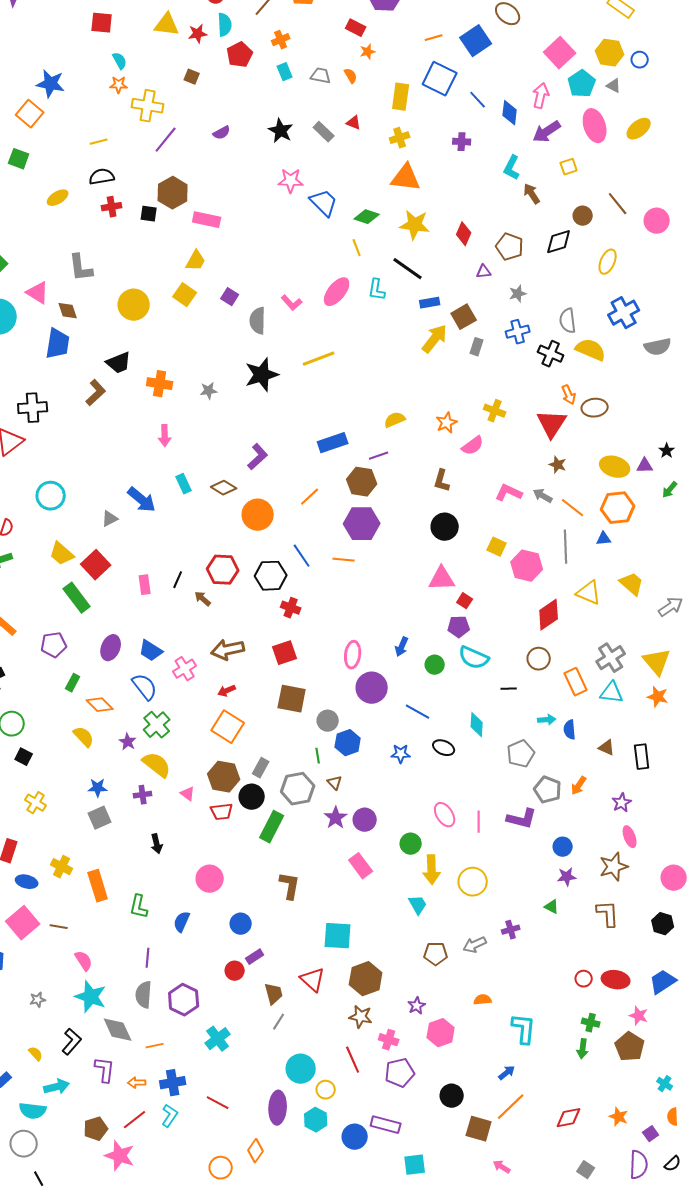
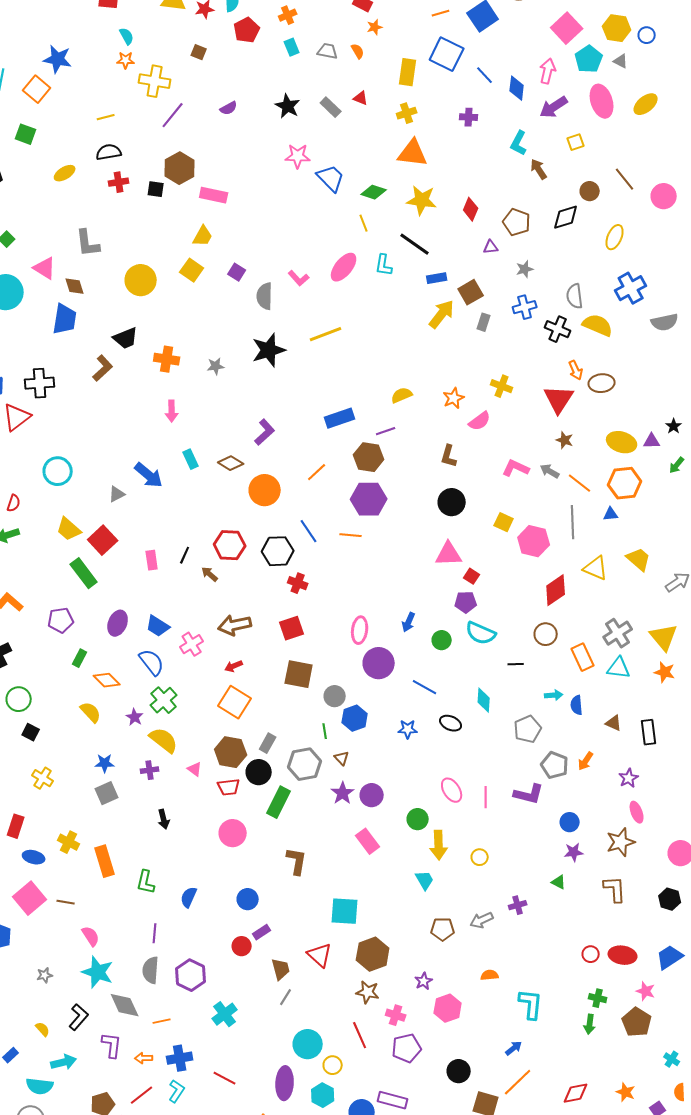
pink circle: (210, 879) -> (233, 833), moved
yellow circle: (473, 882) -> (480, 857), size x0.6

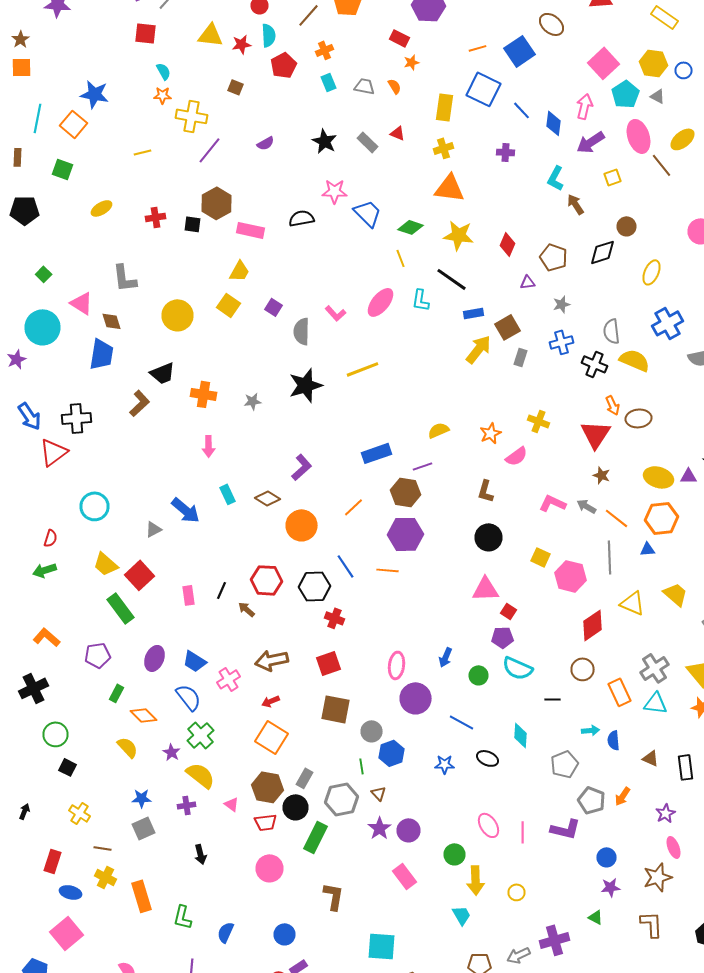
black semicircle: (109, 152) -> (302, 218), moved
brown line: (625, 179) -> (662, 165), moved
brown line: (66, 902) -> (102, 848), moved
purple cross: (518, 905) -> (554, 940), size x1.6

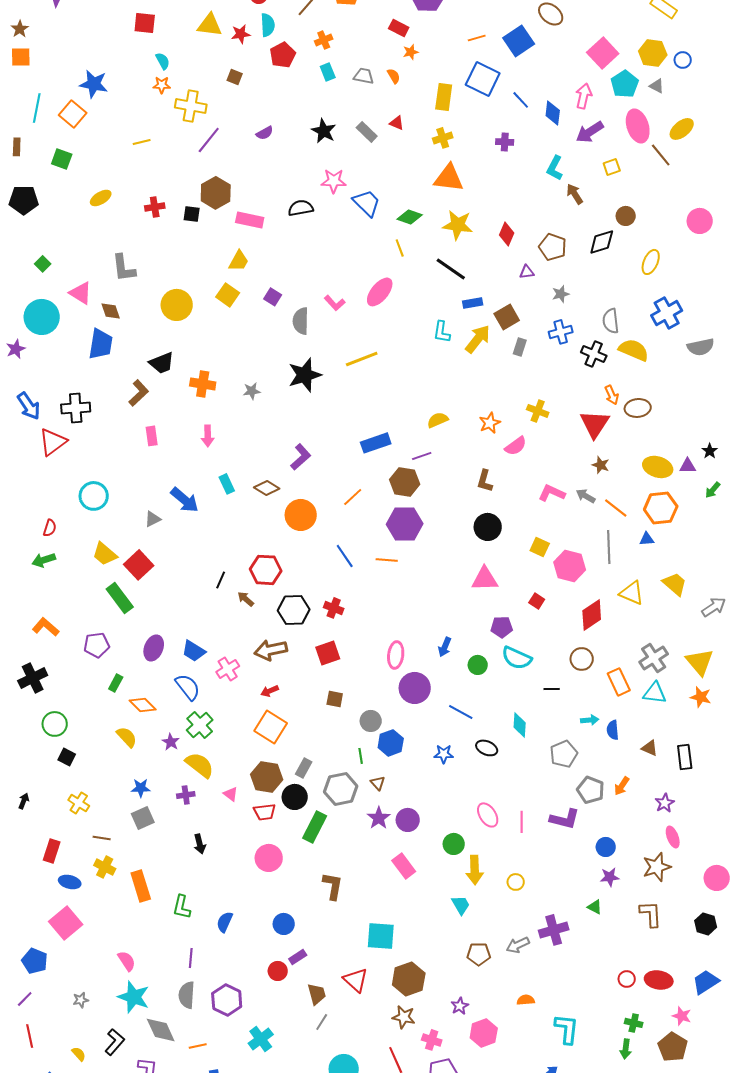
cyan L-shape: (420, 300) -> (442, 332), moved
black hexagon: (314, 586) -> (294, 610), moved
pink rectangle: (188, 595) -> (152, 436), moved
red square: (508, 611) -> (537, 601), moved
brown square: (336, 709) -> (335, 699), size x0.6

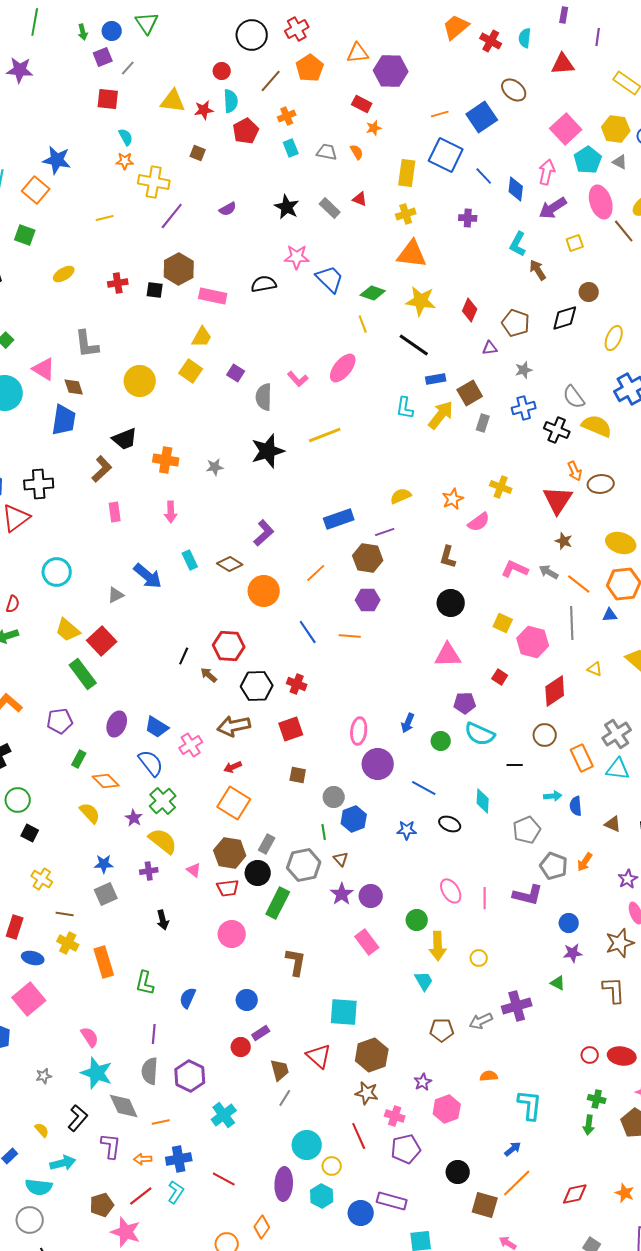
gray semicircle: (611, 321) -> (574, 397), turned -30
purple hexagon: (405, 524) -> (368, 600), size x0.7
yellow triangle: (632, 593) -> (595, 669), size x0.6

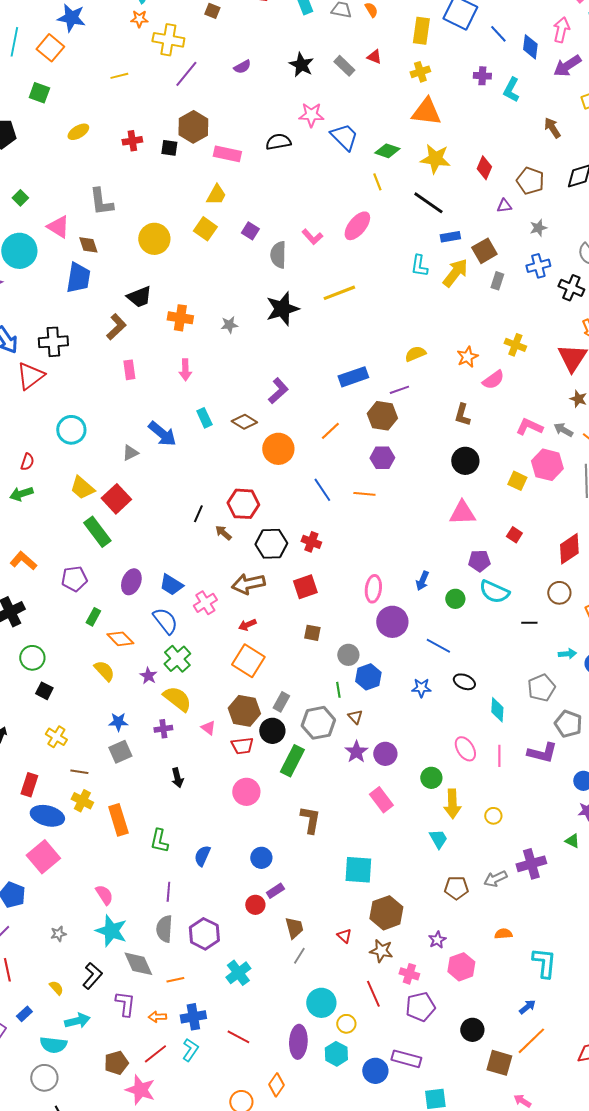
cyan L-shape: (518, 244) -> (511, 90), moved
pink hexagon: (533, 642) -> (547, 465), moved
cyan diamond: (483, 801) -> (497, 710), moved
blue ellipse: (33, 958) -> (47, 816), size x1.5
red triangle: (319, 1056) -> (344, 936), moved, size x0.6

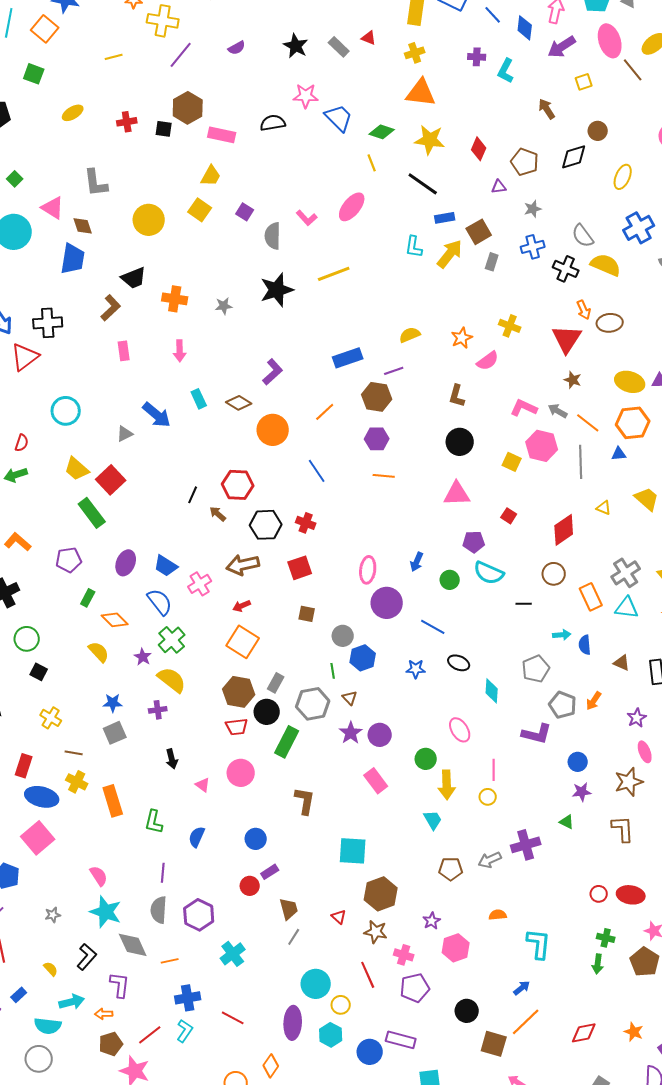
orange line: (364, 494) -> (384, 476), moved
pink triangle: (208, 728) -> (203, 785), moved
pink line: (499, 756) -> (494, 770), moved
orange arrow: (157, 1017) -> (104, 1014), moved

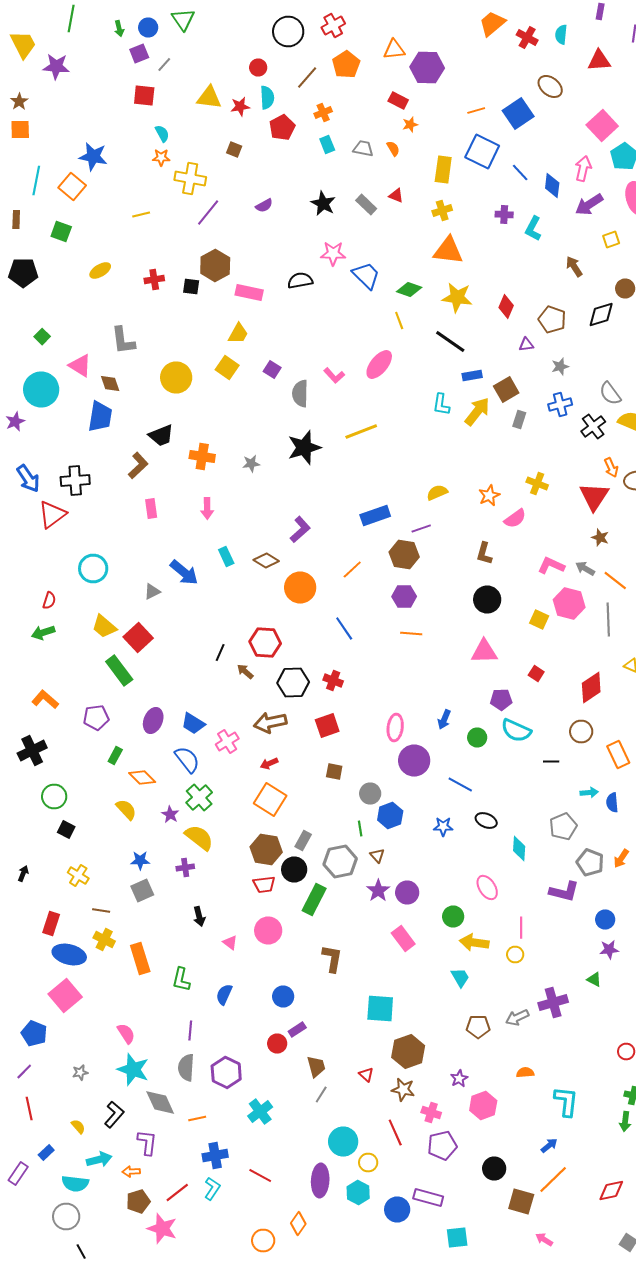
black cross: (566, 269) -> (593, 426), turned 30
yellow arrow: (447, 785) -> (474, 942), turned 100

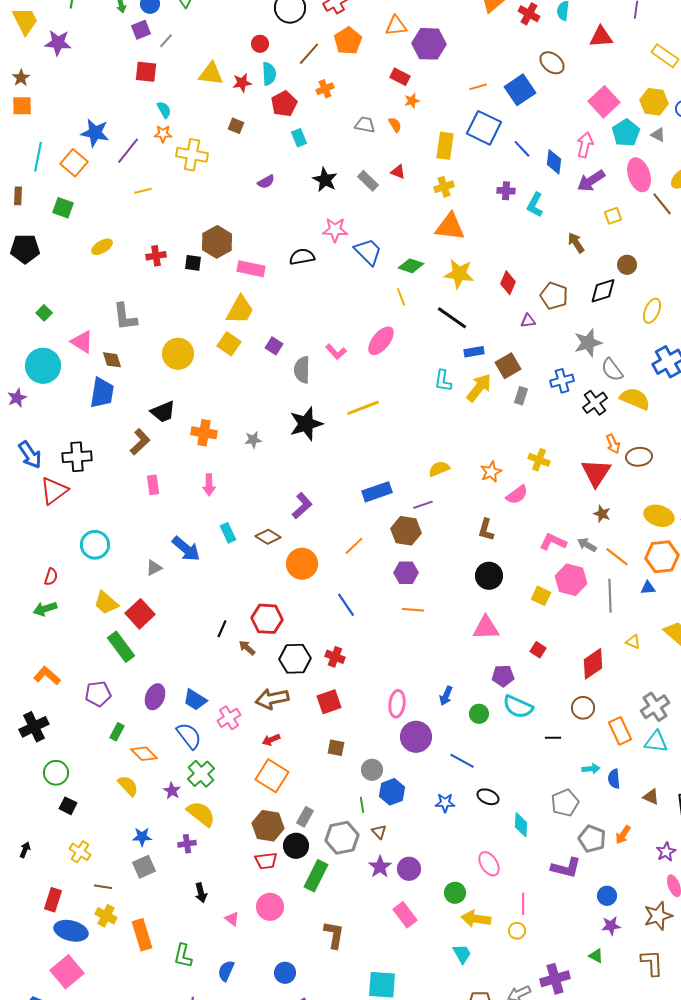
cyan rectangle: (327, 144) -> (299, 138), moved
purple line: (208, 212) -> (128, 151), moved
yellow trapezoid: (238, 334) -> (240, 310), size x1.4
gray star: (560, 366) -> (588, 343), moved, size x1.6

